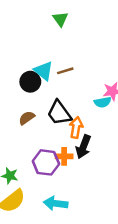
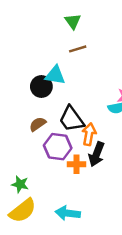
cyan triangle: (44, 71) -> (55, 75), turned -30
brown line: (65, 71) -> (78, 49), moved
purple hexagon: (46, 162) -> (58, 147), moved

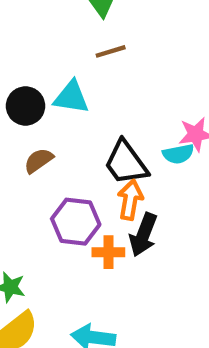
black circle: (41, 87) -> (26, 106), moved
black trapezoid: (71, 119) -> (126, 163), moved
brown semicircle: (38, 124) -> (39, 161), moved

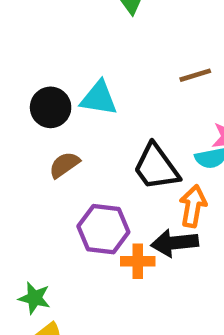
brown line: (111, 51) -> (195, 75), moved
orange arrow: (130, 200) -> (193, 206), moved
black arrow: (143, 235) -> (175, 243), turned 63

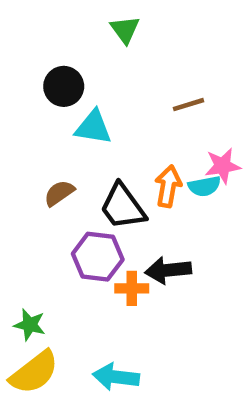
black circle: (51, 107) -> (64, 86), moved
black trapezoid: (156, 167) -> (123, 207), moved
orange arrow: (193, 206) -> (168, 186), moved

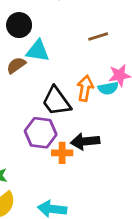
brown semicircle: (59, 193) -> (16, 65), moved

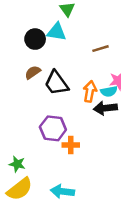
cyan triangle: (38, 51) -> (56, 32), moved
black trapezoid: (56, 101) -> (56, 83), moved
black arrow: (85, 141) -> (105, 108), moved

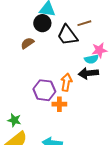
black circle: (35, 39) -> (42, 23), moved
black trapezoid: (56, 83) -> (67, 35), moved
orange arrow: (90, 91) -> (66, 82), moved

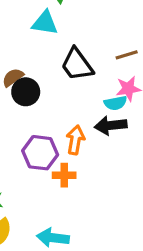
black circle: (42, 23) -> (26, 92), moved
brown line: (84, 23) -> (127, 55), moved

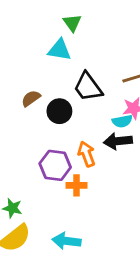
black circle: (26, 92) -> (59, 111), moved
orange arrow: (75, 140) -> (87, 154), turned -30

